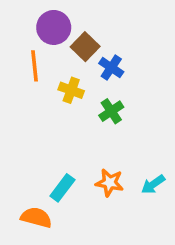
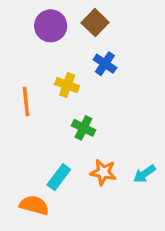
brown square: (85, 47) -> (95, 23), moved
orange line: (35, 66) -> (26, 102), moved
green cross: (111, 111) -> (84, 128), moved, turned -30

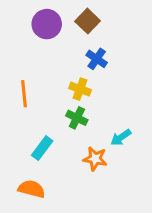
yellow cross: (67, 85) -> (80, 89), moved
cyan arrow: (144, 174) -> (121, 138), moved
cyan rectangle: (59, 177) -> (42, 148), moved

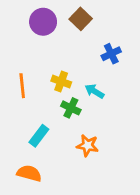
blue cross: (97, 59) -> (111, 54), moved, turned 30
yellow cross: (80, 89) -> (61, 82), moved
cyan arrow: (121, 138) -> (95, 91), moved, turned 66

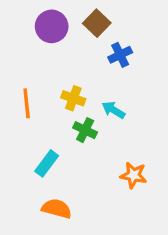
blue cross: (111, 54) -> (120, 55), moved
orange star: (88, 145) -> (134, 175), moved
orange semicircle: (29, 173) -> (57, 209), moved

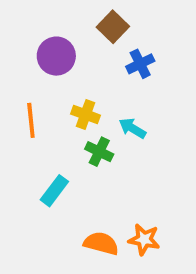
purple circle: (52, 26) -> (56, 56), moved
orange star: (134, 175) -> (144, 239), moved
orange semicircle: (57, 209) -> (101, 243), moved

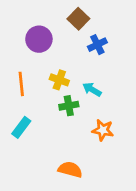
green cross: (99, 152) -> (69, 106), turned -36
cyan rectangle: (54, 191) -> (21, 127), moved
orange star: (144, 239) -> (103, 130), moved

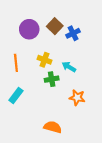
brown square: (78, 19) -> (55, 26), moved

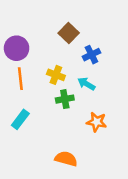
purple circle: (29, 29) -> (17, 48), moved
blue cross: (73, 33) -> (91, 55), moved

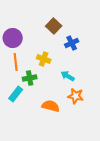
cyan arrow: (86, 84) -> (68, 76), moved
green cross: (65, 99) -> (30, 78), moved
orange semicircle: (66, 159) -> (51, 106), moved

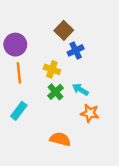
blue cross: (72, 43) -> (76, 50), moved
green cross: (30, 78) -> (56, 92), moved, turned -32
orange semicircle: (51, 106) -> (60, 139), moved

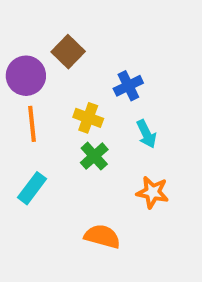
brown square: (64, 30) -> (68, 52), moved
cyan arrow: (80, 90) -> (146, 134), moved, turned -147

